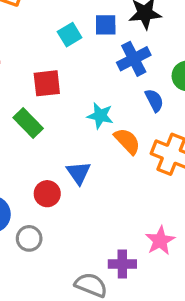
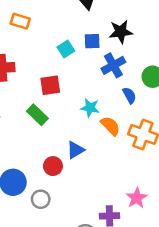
blue triangle: (79, 173) -> (75, 150), turned 36

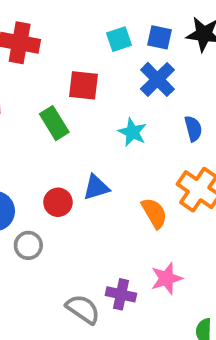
blue cross: (113, 65) -> (157, 79), moved, turned -30
orange semicircle: (110, 126) -> (154, 213), moved

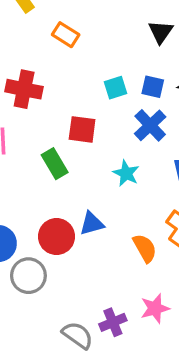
red circle: (58, 202) -> (57, 237), size x1.4
gray circle: (28, 245) -> (28, 276), size x1.4
purple cross: (121, 294) -> (113, 322), turned -36

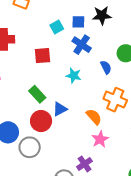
green rectangle: (55, 164) -> (37, 94), moved
pink star: (155, 308) -> (100, 139), moved

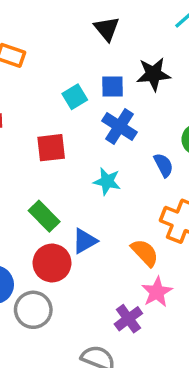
purple cross: (84, 164) -> (128, 319), moved

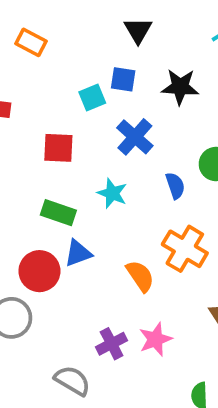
blue square: (112, 87) -> (123, 79), moved
green rectangle: (44, 216) -> (58, 213), moved, turned -36
pink star: (157, 292) -> (155, 339), moved

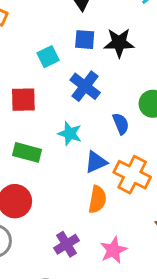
blue square: (123, 79) -> (85, 40), moved
blue triangle: (78, 253) -> (96, 162), moved
orange semicircle: (140, 276) -> (97, 199), turned 48
purple cross: (112, 344) -> (66, 244), moved

